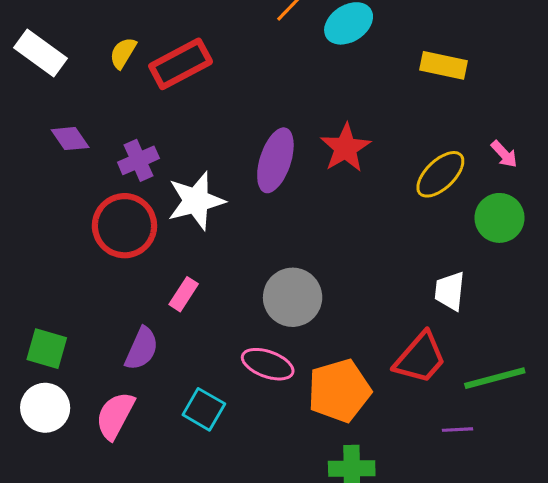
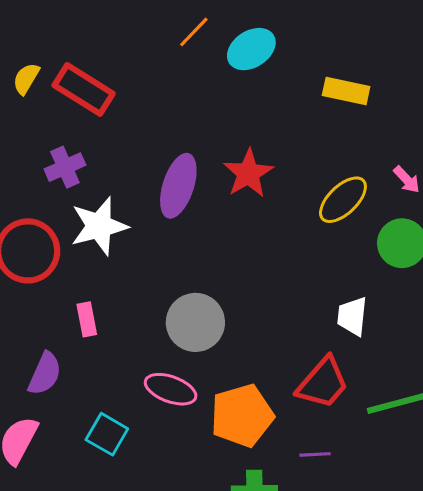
red rectangle: (181, 64) -> (84, 89), turned 60
purple cross: (138, 160) -> (65, 167), moved
pink rectangle: (184, 294) -> (87, 319), turned -44
purple line: (457, 430) -> (315, 454), moved

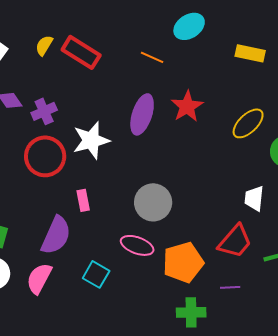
orange line: (194, 32) -> (152, 57), moved, turned 70
purple cross: (65, 167) -> (44, 111), moved
purple semicircle: (45, 374) -> (56, 235), size x1.4

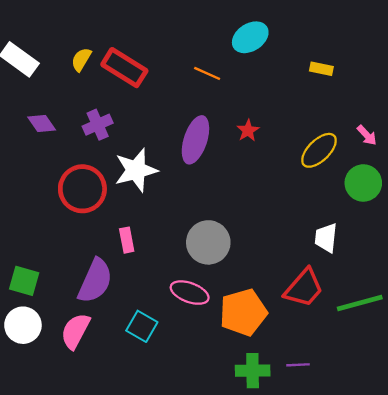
yellow rectangle: (250, 53) -> (321, 69), size x0.7
red star: (187, 106) -> (248, 131), size x0.6
purple cross: (44, 111) -> (98, 125), moved
purple line: (230, 287) -> (298, 365), moved

